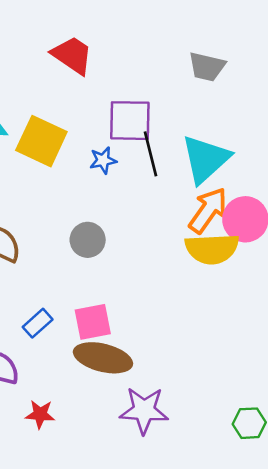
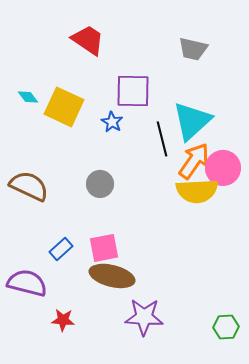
black line: (150, 154) -> (162, 139), moved
blue star: (103, 160) -> (112, 122), turned -30

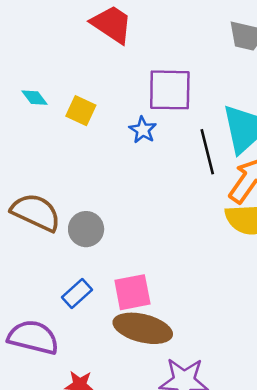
yellow square: (64, 107) -> (81, 111), size x0.6
gray circle: (100, 184) -> (86, 229), moved

